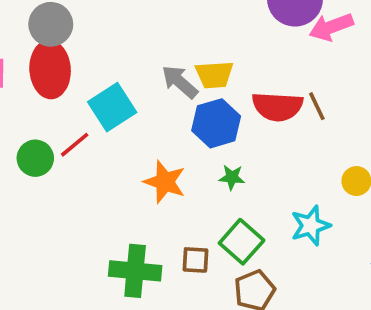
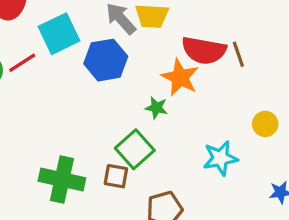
blue hexagon: (216, 123) -> (106, 60), moved
orange star: (165, 182) -> (180, 77), moved
green square: (242, 242) -> (135, 149), moved

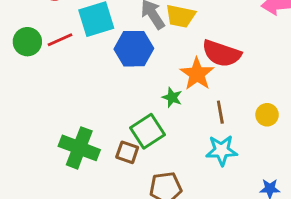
brown line: (238, 54) -> (220, 112), moved
yellow circle: (265, 124) -> (267, 115), moved

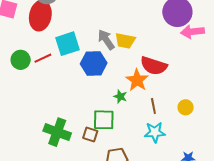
green square: (147, 131) -> (104, 120), turned 35

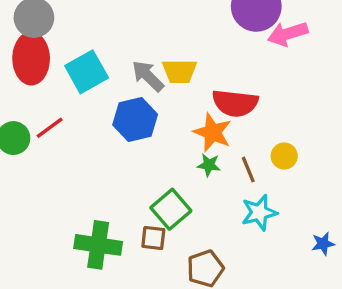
cyan square: (68, 44) -> (87, 72), moved
green star: (120, 96) -> (209, 165), moved
yellow circle: (186, 107) -> (284, 156), moved
green square: (104, 120) -> (171, 209), turned -30

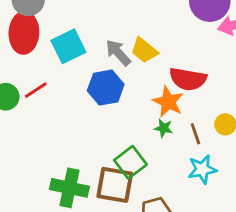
yellow trapezoid: (180, 71) -> (144, 50), turned 36
brown square: (153, 238) -> (115, 185), size x1.8

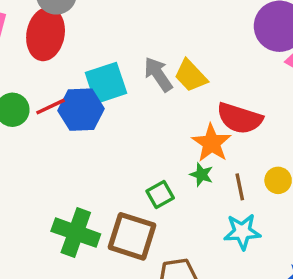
cyan square: (68, 46) -> (106, 83), moved
blue hexagon: (106, 88) -> (81, 110), moved
green square: (130, 162) -> (160, 195), moved, size x0.7

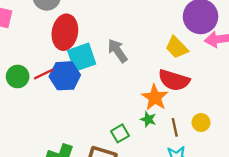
red ellipse: (46, 34) -> (65, 32), moved
yellow trapezoid: (191, 76) -> (177, 47), moved

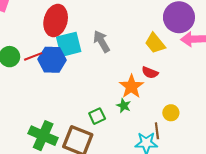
red semicircle: (174, 80) -> (150, 72), size x0.6
brown line: (175, 127) -> (157, 131), moved

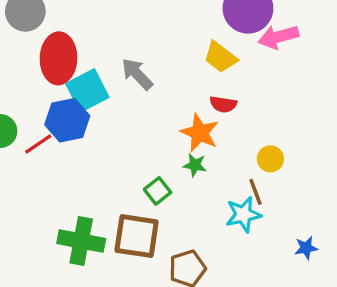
red line: (33, 56) -> (38, 144), moved

